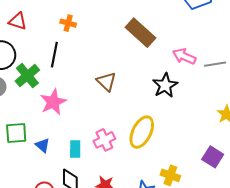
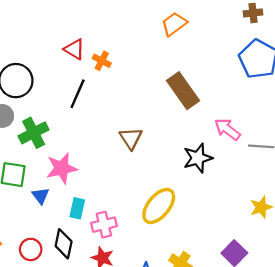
red triangle: (18, 21) -> (74, 49), moved
green cross: (27, 76) -> (34, 133), moved
pink star: (53, 102) -> (62, 168), moved
pink cross: (104, 140) -> (104, 225), moved

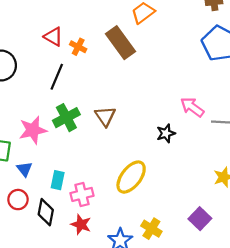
brown rectangle: (183, 91) -> (121, 43), moved
green cross: (34, 133) -> (66, 118), moved
black star: (198, 158) -> (166, 133), size x0.7
pink star: (62, 168) -> (33, 130), moved
red circle: (31, 249) -> (18, 200), moved

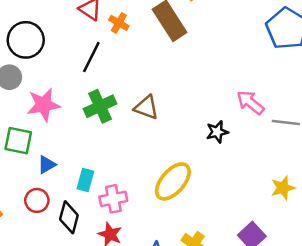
brown triangle: (105, 116) -> (146, 107), turned -40
pink star: (33, 130) -> (44, 105), moved
blue triangle: (24, 169) -> (47, 165), turned 35

